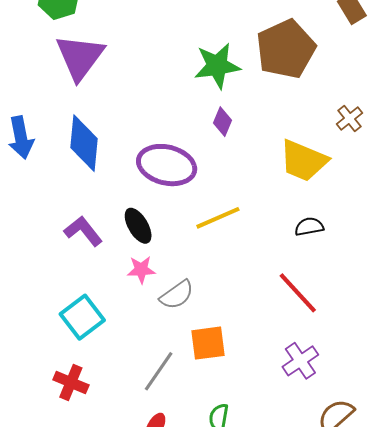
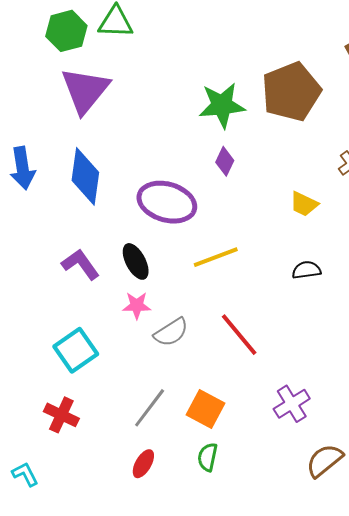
yellow trapezoid: (304, 161) -> (304, 204), size x0.6
red line: (298, 293) -> (239, 335), moved
orange square: (208, 343) -> (206, 409), moved, turned 33

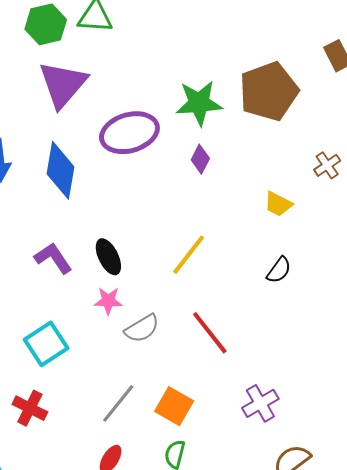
purple ellipse: (167, 202) -> (129, 133), moved, turned -34
yellow line: (216, 257) -> (189, 255), turned -33
black semicircle: (306, 270) -> (279, 270), turned 132

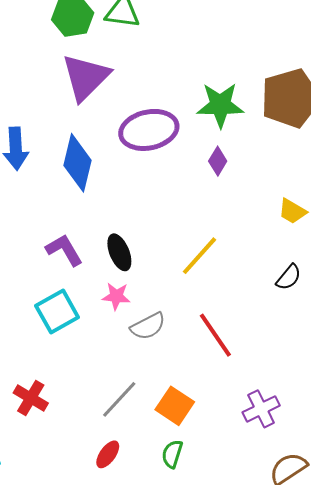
cyan square: (46, 344) -> (57, 311), moved

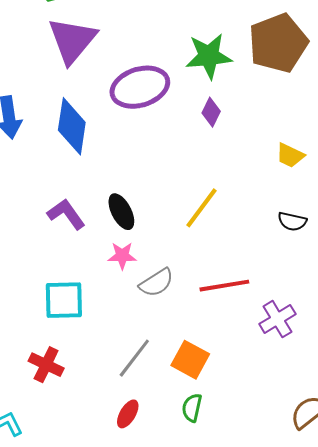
black semicircle: (289, 277) -> (292, 221), turned 68
cyan square: (57, 311) -> (64, 300), moved, turned 33
red line: (215, 335) -> (224, 286), turned -60
purple cross: (261, 409) -> (277, 319), moved

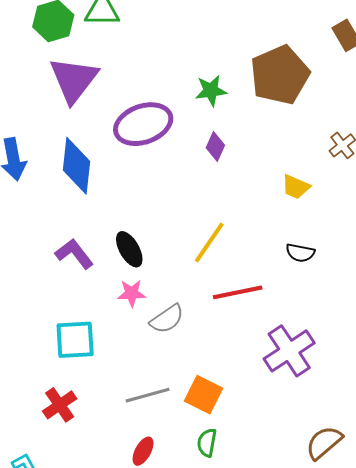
green star: (209, 56) -> (211, 91), size x0.7
red line: (224, 286) -> (238, 292), moved
purple cross: (277, 319) -> (289, 351), size x1.4
gray line: (134, 358) -> (148, 395), turned 39
red cross: (46, 365) -> (60, 405), turned 32

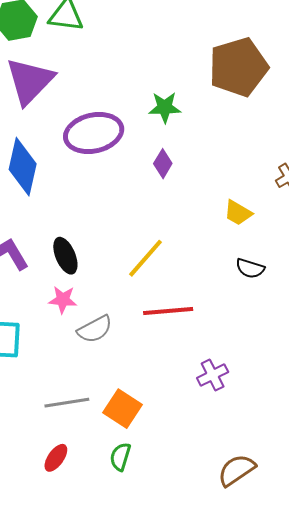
brown pentagon: (280, 75) -> (238, 67), moved
black semicircle: (300, 253) -> (250, 268), moved
purple cross: (289, 351) -> (213, 375), size x0.6

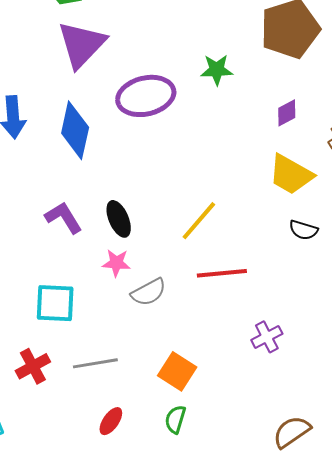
purple diamond: (163, 164) -> (287, 113), moved, turned 32
yellow trapezoid: (238, 213) -> (291, 174), size x1.6
gray line: (67, 403) -> (95, 363), moved

